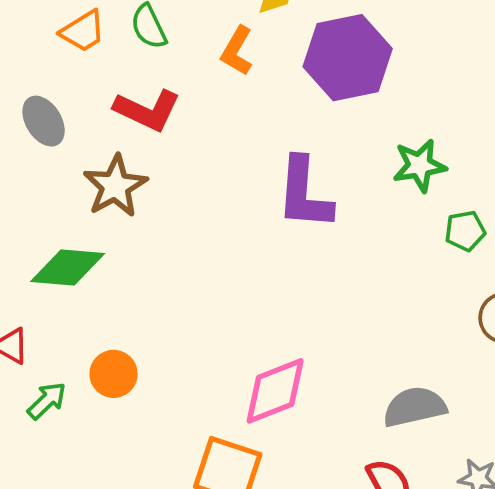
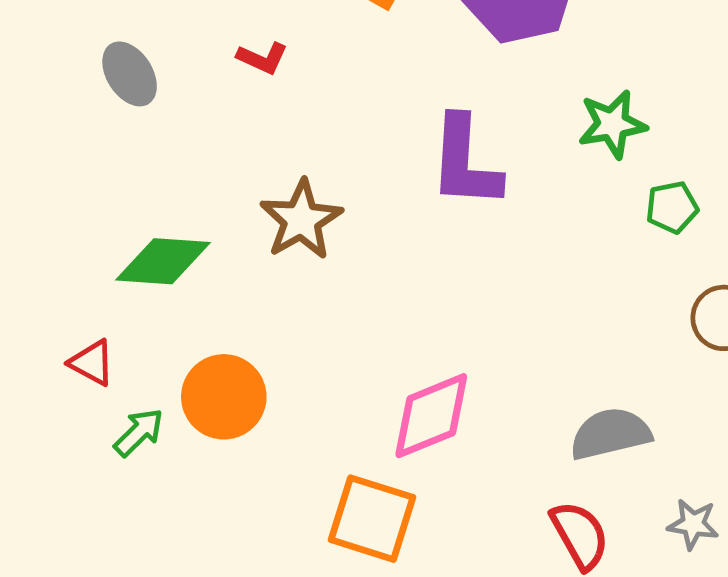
red L-shape: (147, 110) -> (262, 58), size x0.6
brown star: (115, 186) -> (301, 220), moved
orange circle: (114, 374) -> (224, 397), size x1.4

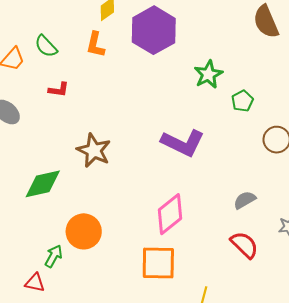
purple L-shape: (465, 162) -> (183, 143), moved, turned -51
red triangle: (92, 363) -> (35, 283), moved
gray semicircle: (610, 434) -> (245, 200), size x0.7

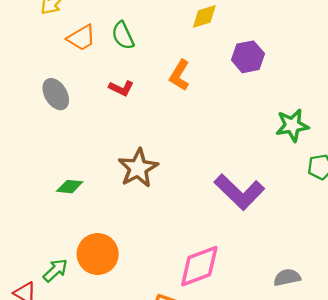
purple hexagon: (154, 30) -> (248, 57), size x0.6
orange L-shape: (95, 45) -> (180, 75), moved
green diamond: (43, 184) -> (70, 187), size x0.6

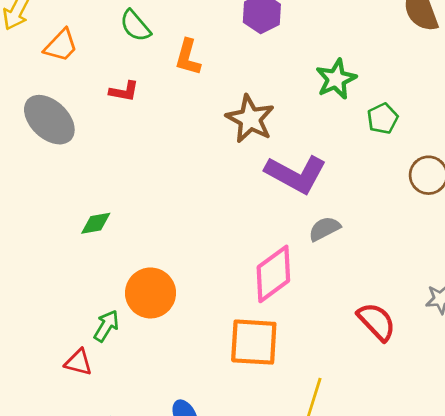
green semicircle: (123, 35) -> (135, 26), moved
gray ellipse: (56, 94) -> (49, 120), size x1.4
brown star: (138, 168) -> (250, 119), moved
gray semicircle: (287, 277) -> (324, 229), moved

